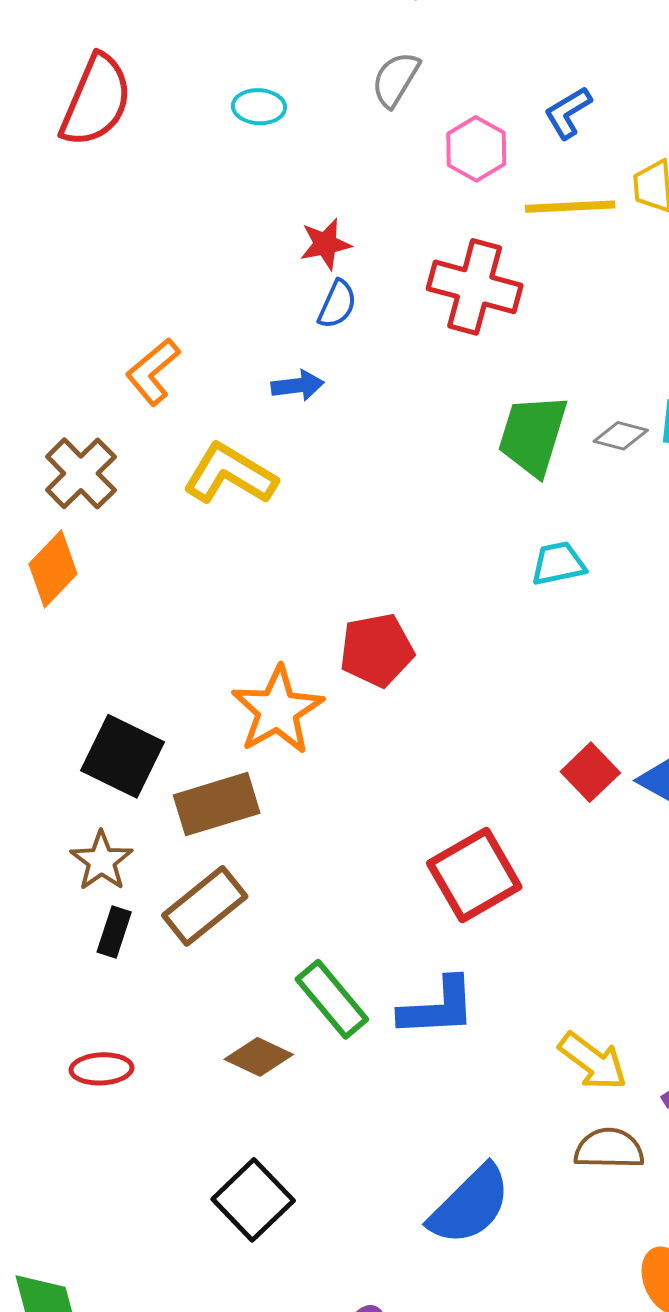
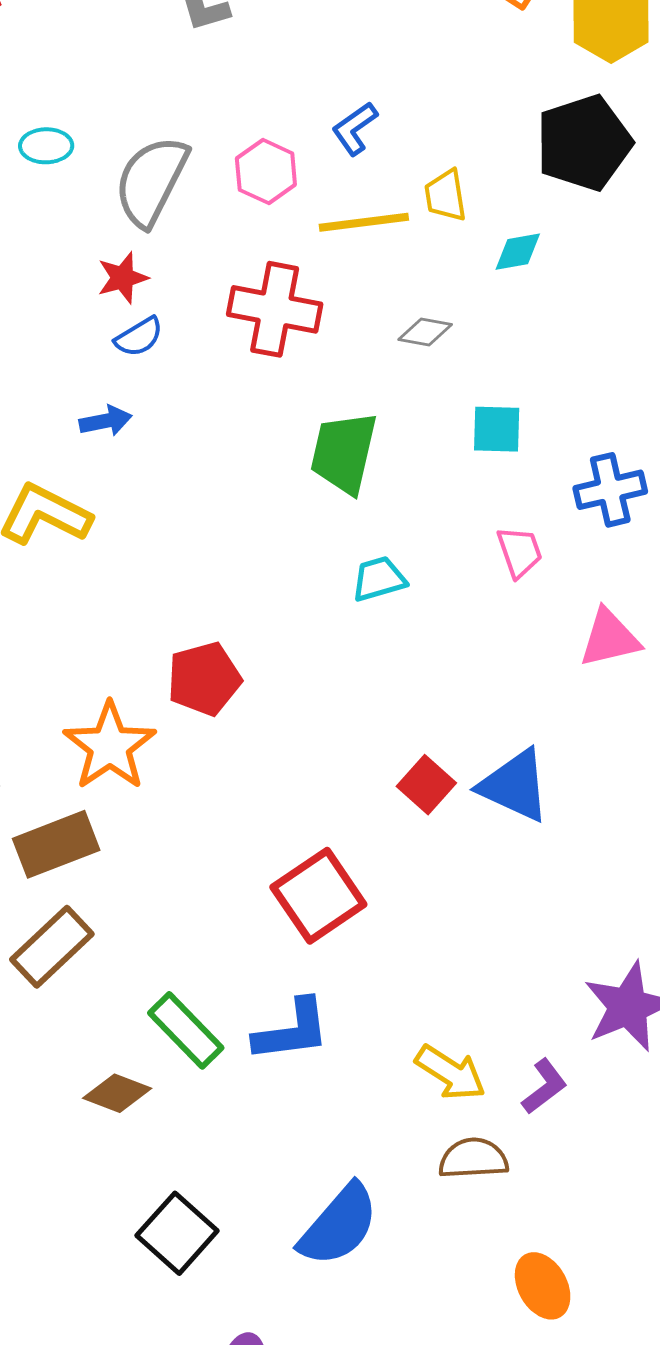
gray semicircle: (396, 79) -> (151, 181), moved, size x1.6
blue semicircle: (337, 304) -> (139, 337), turned 39
gray diamond: (621, 436) -> (425, 332), moved
black square: (253, 1200) -> (177, 1233), moved

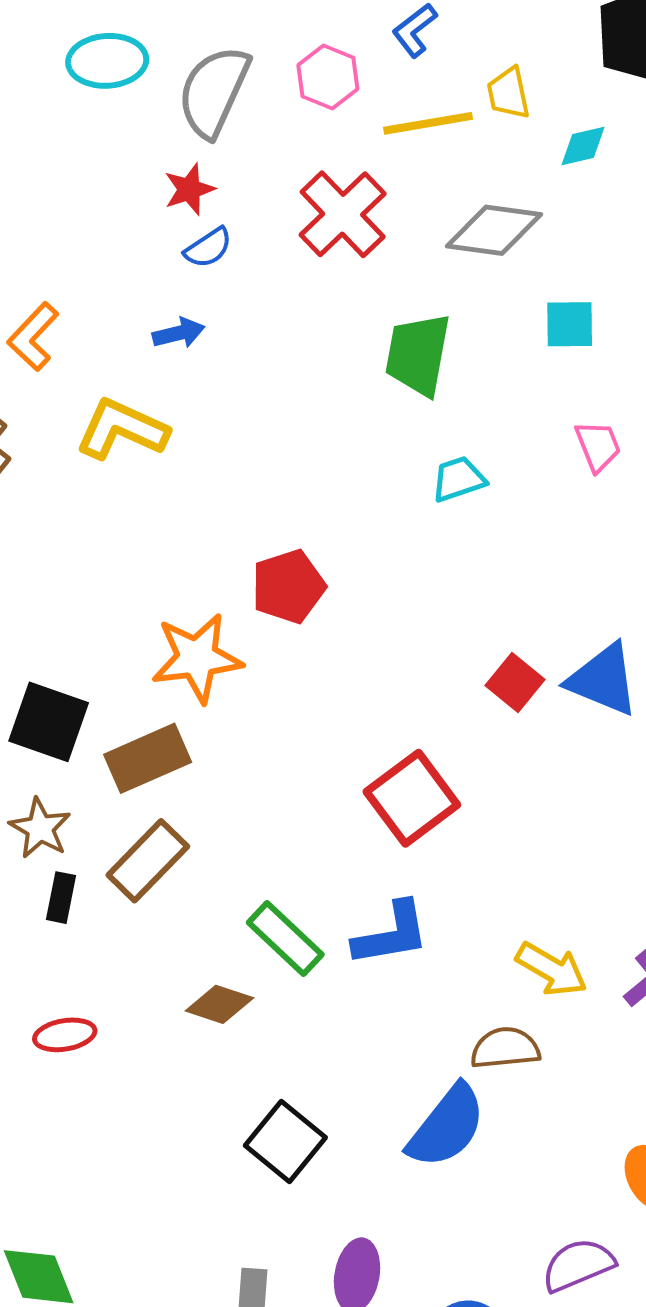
cyan ellipse: (46, 146) -> (107, 61), size x1.5
red cross: (275, 309) -> (343, 214), turned 38
gray diamond: (425, 332) -> (494, 230), size x1.8
orange star: (110, 746) -> (197, 658), turned 30
brown semicircle: (473, 1159) -> (505, 1048), moved

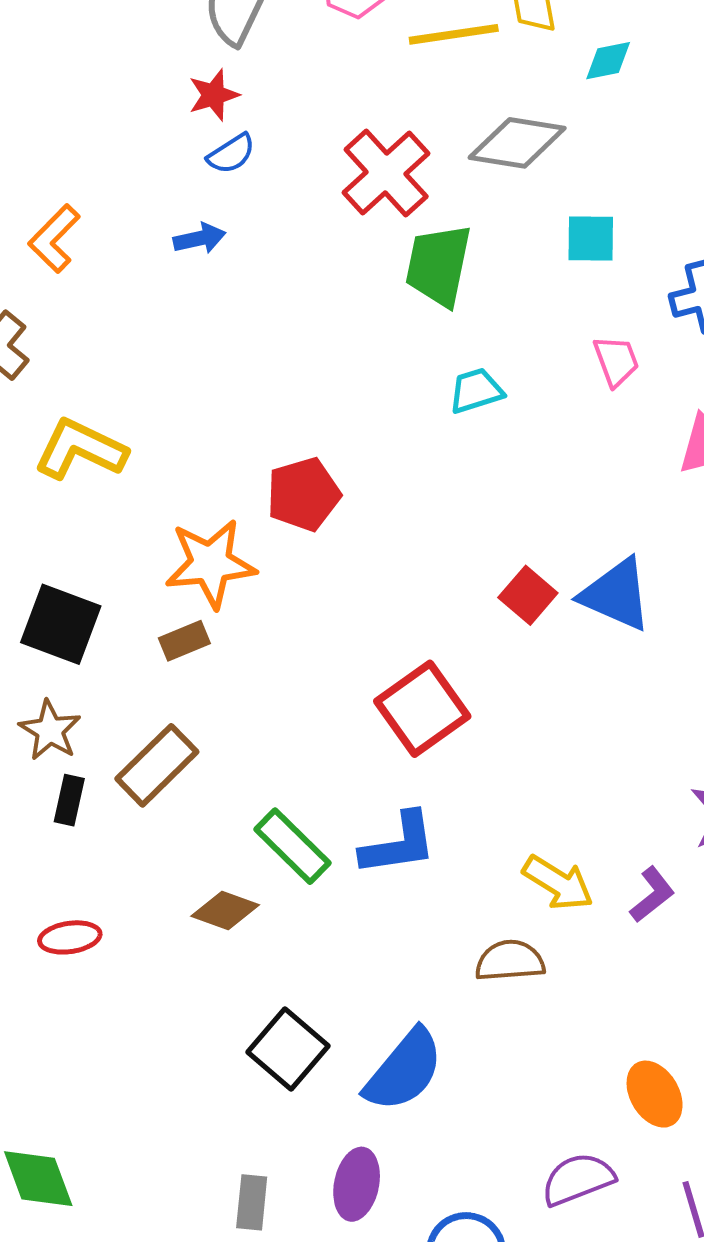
red cross: (343, 214) -> (386, 173), moved
yellow L-shape: (122, 429) -> (80, 449), moved
brown rectangle: (148, 758) -> (184, 641), moved, size x0.6
blue semicircle: (447, 1126) -> (404, 1070), moved

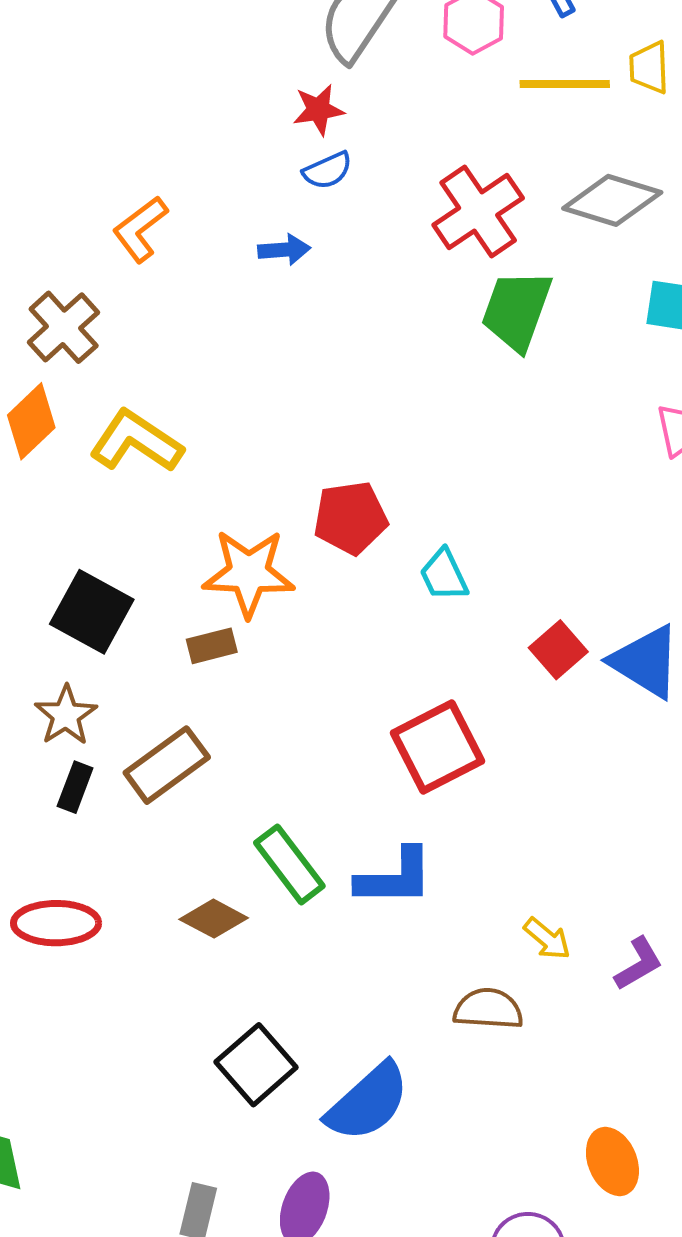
cyan trapezoid: (476, 391) -> (444, 575), moved, turned -106
yellow arrow: (558, 883) -> (547, 939), size x0.7
red ellipse: (70, 937) -> (56, 923), size x1.4

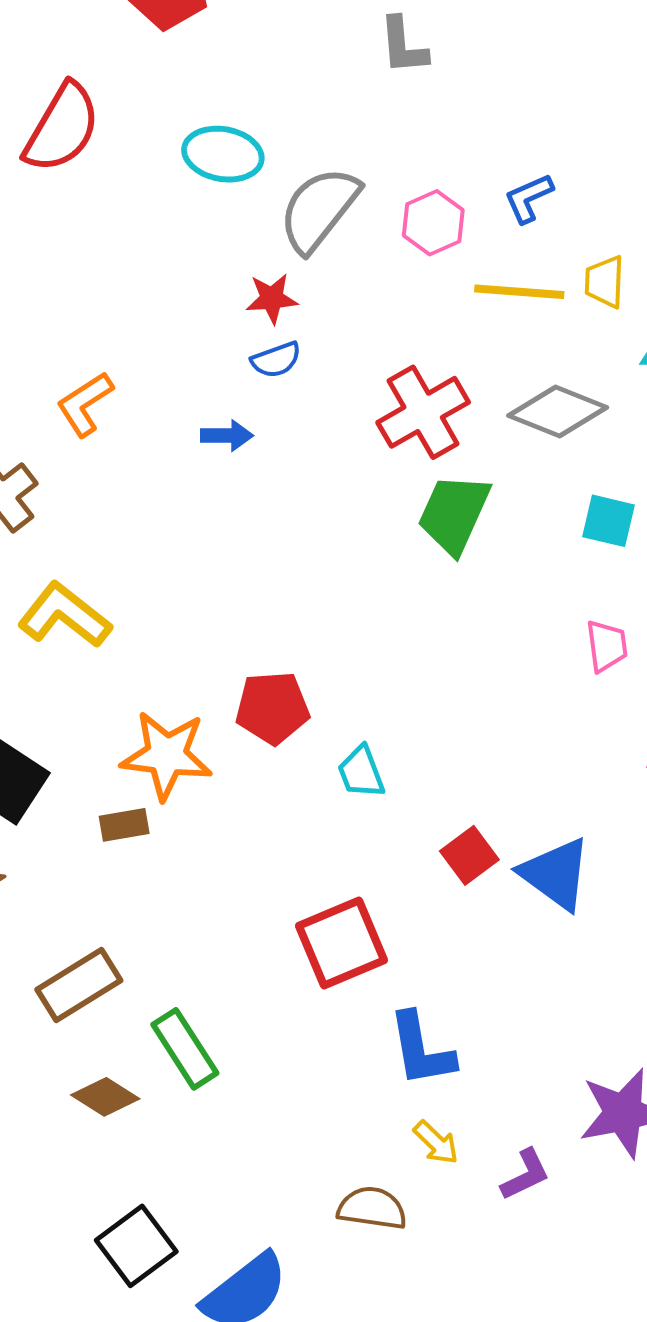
brown rectangle: (167, 765) -> (79, 985), moved
blue L-shape: (395, 877) -> (421, 1050), moved, turned 76

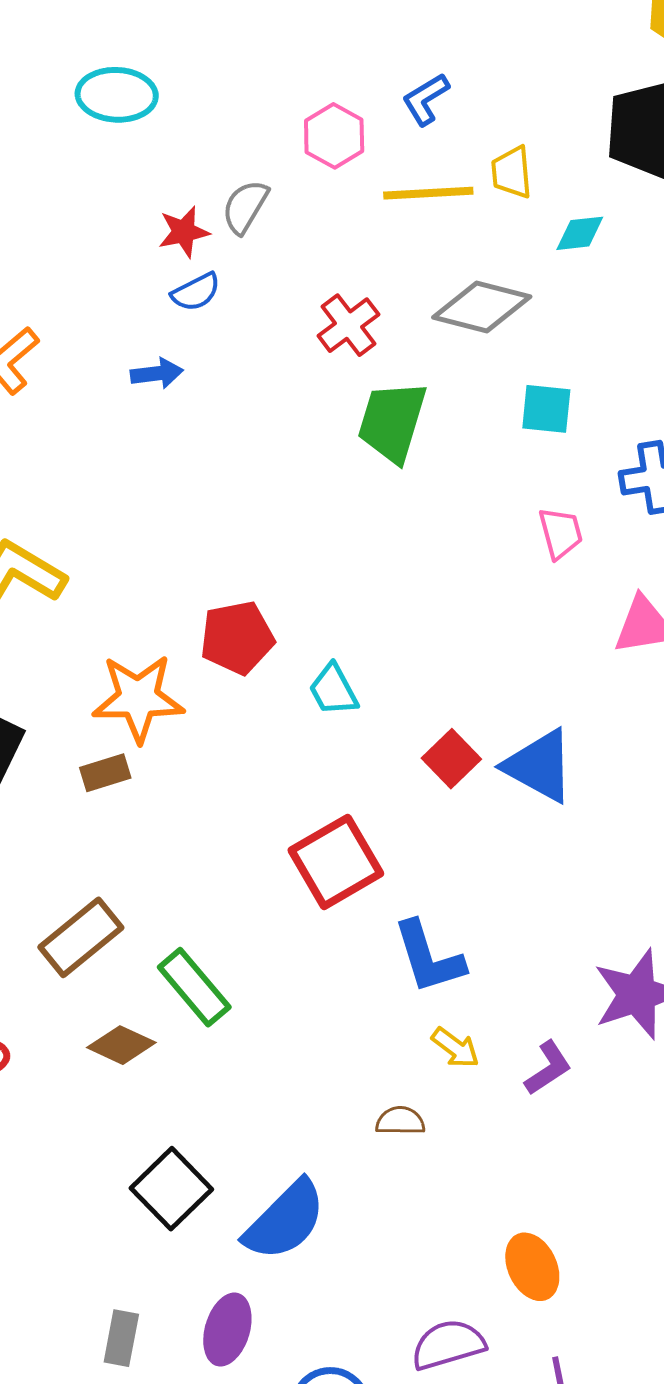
gray semicircle: (319, 209) -> (245, 207), moved, size x0.6
red cross: (423, 412) -> (348, 325), size x0.7
brown semicircle: (372, 1208) -> (400, 1121), size x0.7

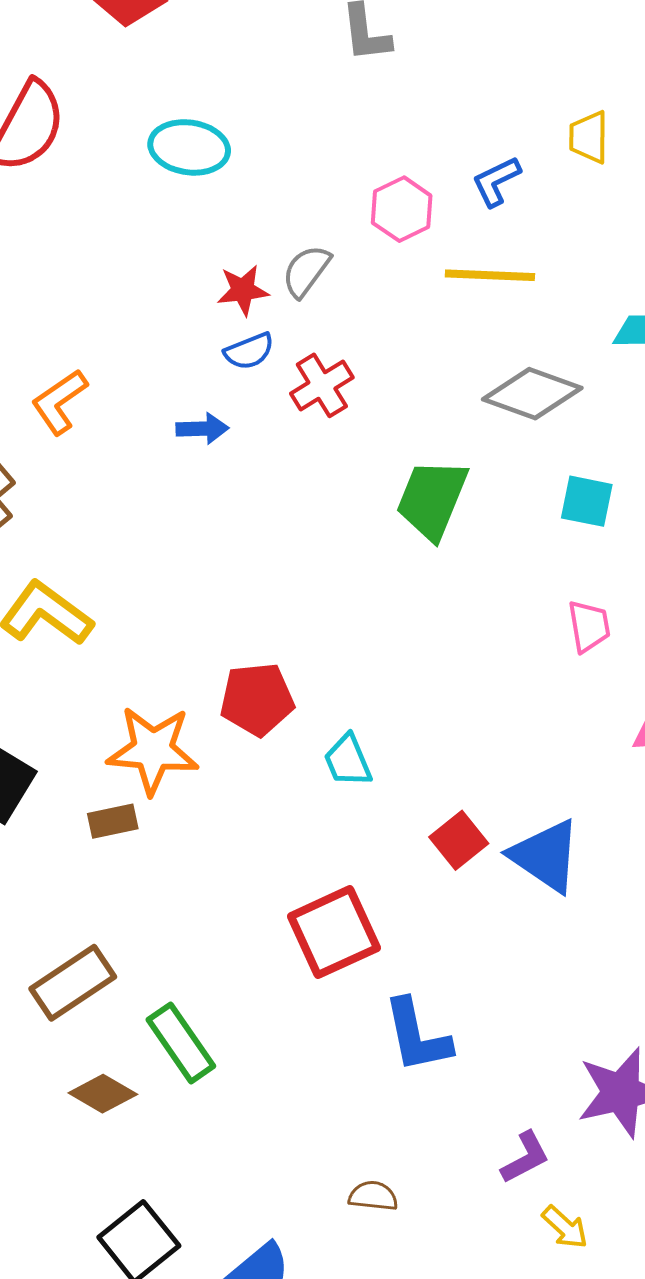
yellow trapezoid: (512, 172) -> (589, 137), moved
red cross: (348, 325) -> (322, 385), moved
yellow arrow: (455, 1048) -> (565, 1227), moved

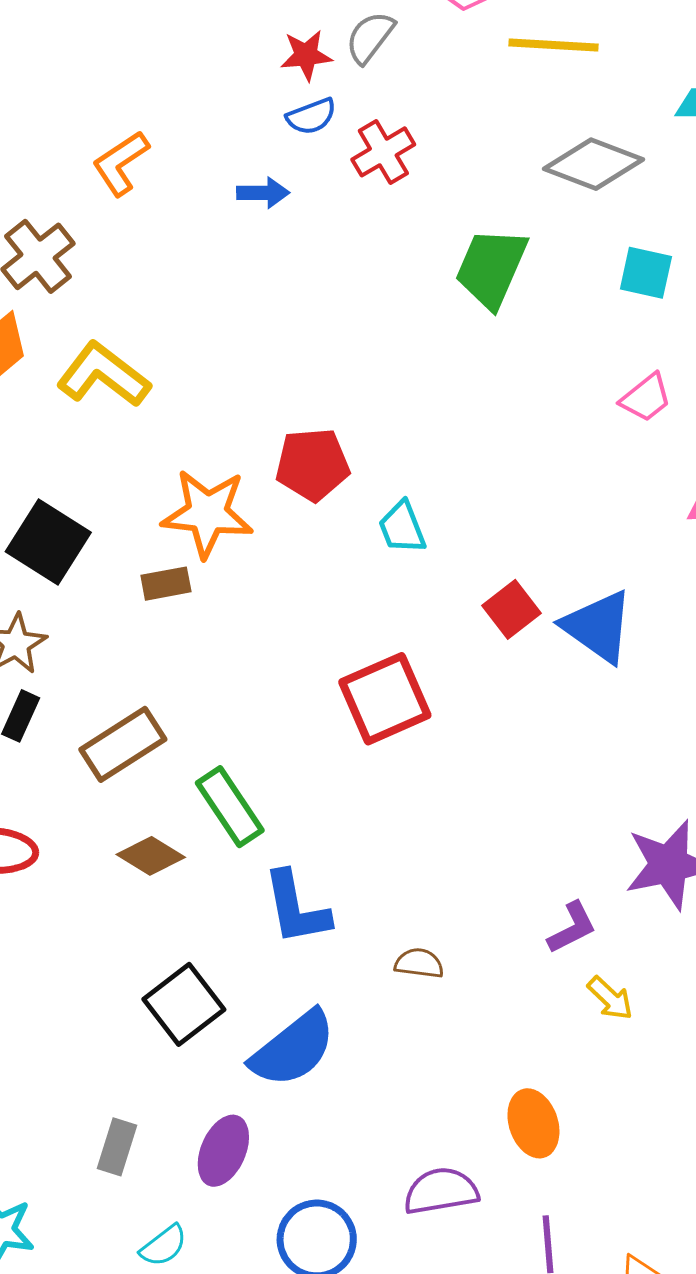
pink trapezoid: (589, 626) -> (646, 398), turned 60
blue L-shape: (417, 1036) -> (296, 908), moved

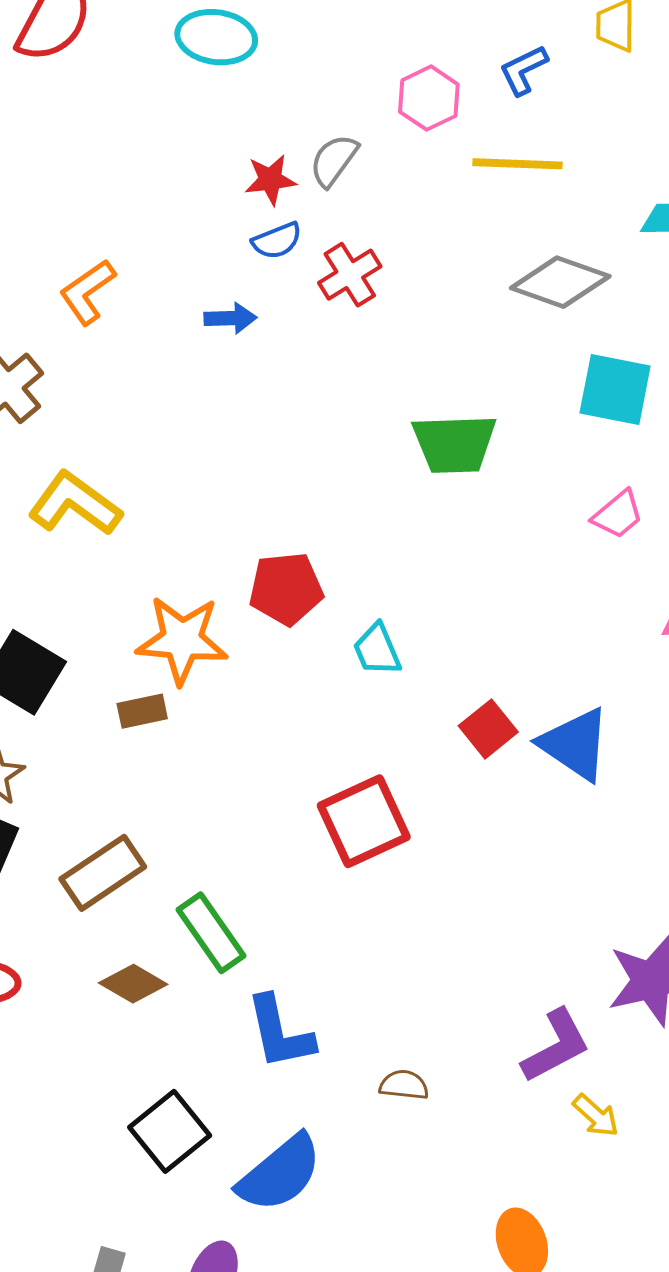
green trapezoid: (491, 268) -> (454, 444), moved, turned -114
cyan square: (646, 273) -> (615, 389), size x1.4
purple L-shape: (572, 928) -> (556, 1046), size x1.4

